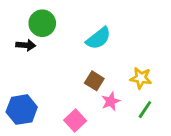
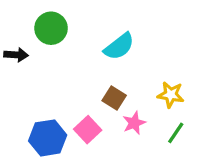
black arrow: (26, 45) -> (16, 55), moved
blue hexagon: (22, 110) -> (48, 138), moved
pink square: (75, 121) -> (88, 130), moved

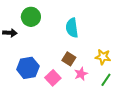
cyan semicircle: (119, 46) -> (72, 28), turned 120
blue hexagon: (48, 138) -> (28, 68), moved

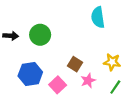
green circle: (31, 17) -> (40, 35), moved
cyan semicircle: (72, 28) -> (98, 17), moved

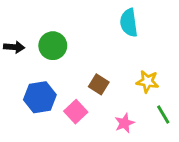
pink star: (88, 81) -> (125, 123), moved
green line: (115, 87) -> (163, 115), moved, turned -64

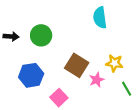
brown square: (99, 84) -> (77, 65), size x1.5
pink square: (76, 112) -> (59, 98), moved
pink star: (125, 123) -> (97, 80), moved

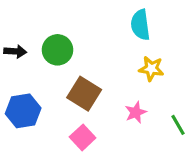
yellow star: (114, 63) -> (151, 69), moved
brown square: (77, 65) -> (84, 94), moved
blue hexagon: (31, 75) -> (23, 111), moved

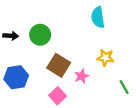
yellow star: (151, 69) -> (106, 58), moved
pink star: (136, 112) -> (82, 76), moved

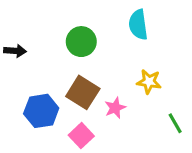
green circle: (40, 35) -> (81, 42), moved
blue hexagon: (16, 77) -> (41, 111), moved

